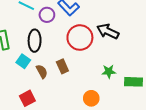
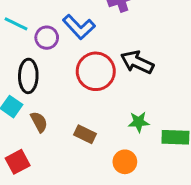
brown rectangle: (62, 66) -> (85, 134), moved, turned -40
orange circle: (91, 98) -> (125, 162), moved

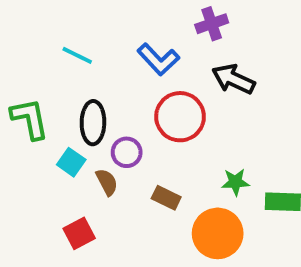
purple circle: (47, 38) -> (127, 152), moved
black arrow: (137, 62) -> (233, 79), moved
orange circle: (125, 162) -> (218, 233), size x1.6

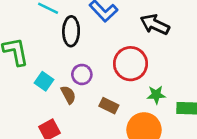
red circle: (180, 117) -> (130, 64), moved
black ellipse: (93, 123) -> (71, 31), moved

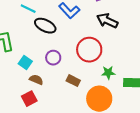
black ellipse: (71, 31) -> (45, 26), turned -65
brown semicircle: (68, 95) -> (36, 80), moved, turned -40

